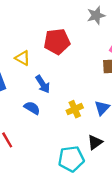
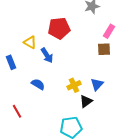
blue arrow: (43, 84) -> (47, 55), moved
black triangle: (95, 142) -> (86, 101), moved

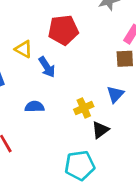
blue semicircle: (38, 84) -> (35, 107), turned -32
blue triangle: (97, 84) -> (115, 94), moved

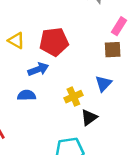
red pentagon: (63, 30) -> (54, 42), moved
blue arrow: (47, 67) -> (38, 69), moved, turned -78

